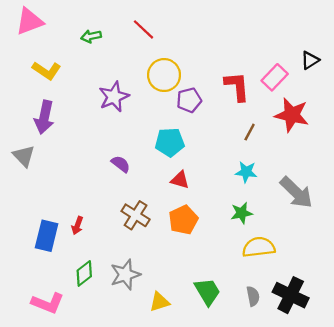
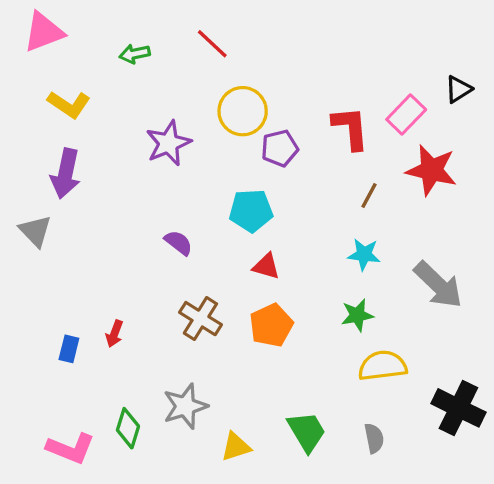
blue rectangle: (47, 236) -> (69, 349), size x0.6
green diamond: (84, 273) -> (128, 428), moved, turned -35
black cross: (291, 295) -> (458, 408), moved

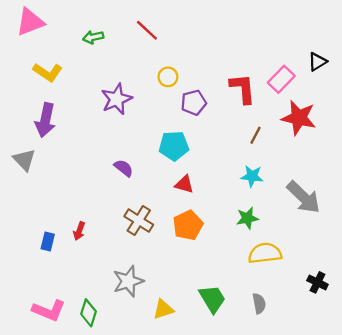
yellow circle: (243, 111) -> (168, 77), size x0.6
black cross: (458, 408) -> (317, 282), size x0.6
green diamond: (128, 428) -> (89, 313), moved

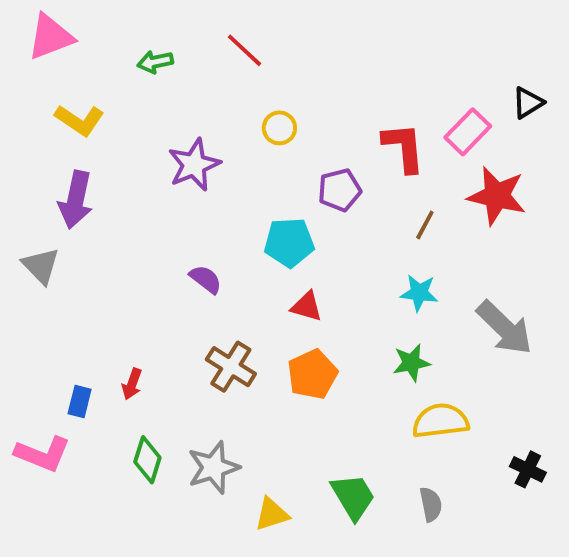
purple pentagon: (194, 103) -> (340, 190), moved
pink L-shape: (49, 310) -> (43, 454), moved
green diamond: (89, 313) -> (147, 460), moved

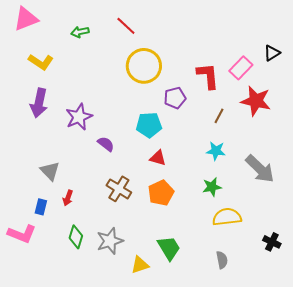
yellow circle: (279, 128) -> (144, 66), size x2.0
purple star: (194, 165) -> (79, 117), moved
gray triangle: (41, 266) -> (50, 171), moved
green trapezoid: (353, 497) -> (169, 248), moved

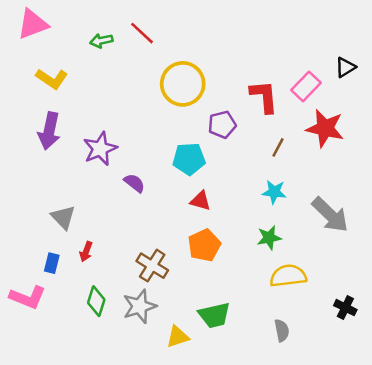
red line: (126, 26) -> (142, 33), moved
brown cross: (119, 189) -> (152, 266), moved
green trapezoid: (169, 248) -> (214, 315), turned 108

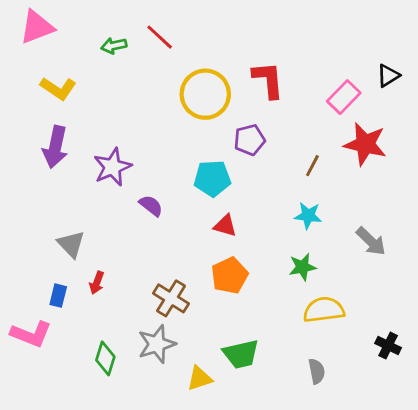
red L-shape: (264, 97) -> (268, 80), moved
gray arrow: (330, 215) -> (371, 241), size x0.7
green diamond: (96, 301) -> (105, 358), moved

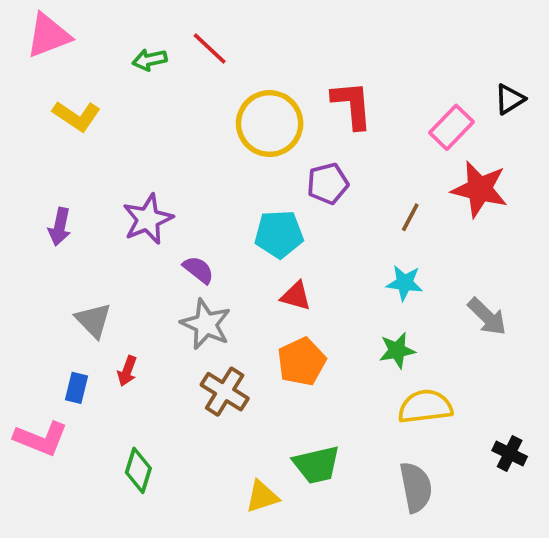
purple arrow: (55, 147) -> (60, 227), moved, size x0.7
gray star: (157, 344) -> (206, 324), moved, turned -30
gray semicircle: (317, 371) -> (416, 487), size x1.5

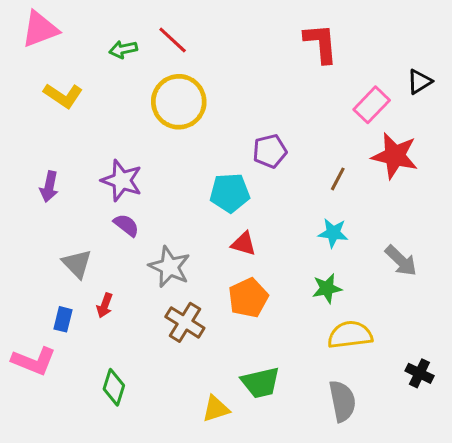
red L-shape: (352, 105) -> (321, 43), moved
yellow circle: (270, 124) -> (179, 102), moved
purple star: (148, 219) -> (122, 180), turned -30
purple semicircle: (198, 270) -> (126, 225), moved

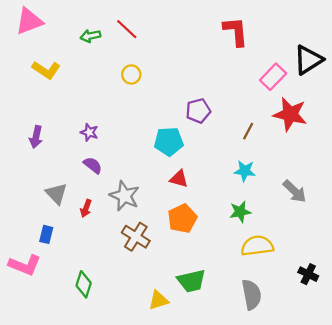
black triangle: (419, 82) -> (308, 60), size x1.6
yellow circle: (179, 102) -> (131, 74), size x0.5
purple star: (122, 180) -> (89, 132), size x0.6
red arrow: (105, 305) -> (86, 208), moved

